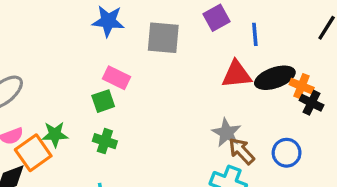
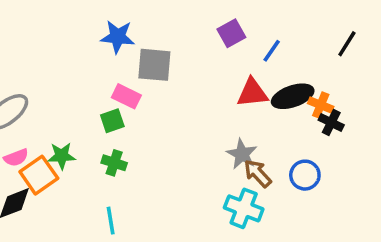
blue line: (255, 34) -> (272, 51), turned 40
gray square: (163, 38) -> (154, 65), moved

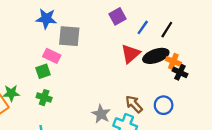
black line: (347, 44) -> (167, 30), moved
red triangle: (252, 93) -> (131, 54), turned -35
gray star: (242, 154) -> (101, 114), moved

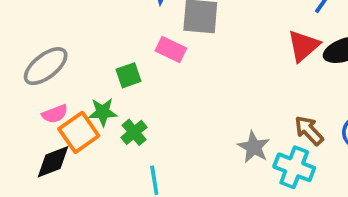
green square: (43, 71) -> (129, 75), moved
green cross: (44, 98) -> (134, 132), moved, turned 32

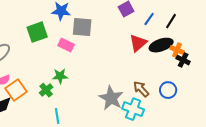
green square: (129, 75) -> (37, 32), moved, size x1.5
green star: (103, 112) -> (60, 76), moved
gray star: (254, 147) -> (111, 98), size x1.4

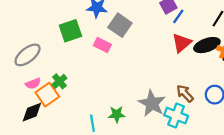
blue line: (149, 19) -> (178, 16), moved
gray square: (82, 27) -> (120, 25), turned 30
green star: (60, 76) -> (117, 114), moved
green cross: (46, 90) -> (59, 81), moved

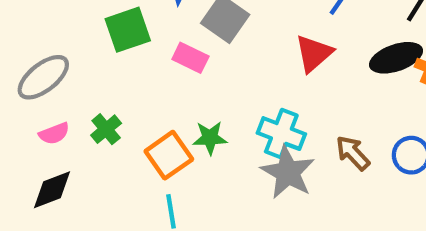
red triangle: (182, 43) -> (314, 53), moved
orange square: (47, 95) -> (169, 155), moved
green star: (117, 114) -> (210, 138), moved
cyan cross: (176, 115) -> (281, 134), moved

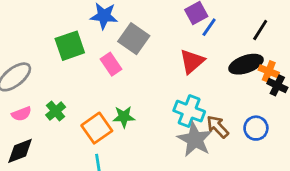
pink rectangle: (190, 58) -> (111, 64), turned 30
cyan cross: (281, 134) -> (189, 111), moved
gray star: (288, 172) -> (195, 139), moved

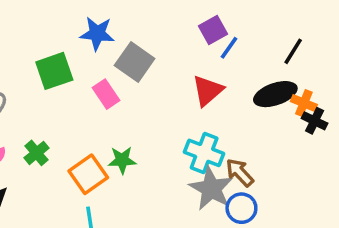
blue circle: (256, 128) -> (241, 208), moved

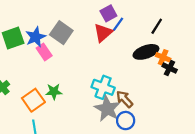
blue star: (97, 33) -> (36, 37), moved, turned -30
red triangle: (208, 91) -> (103, 33), moved

